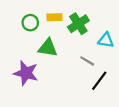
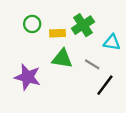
yellow rectangle: (54, 17) -> (58, 33), moved
green triangle: (48, 48) -> (62, 59), moved

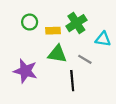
black line: (105, 85) -> (72, 81), moved, turned -42

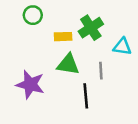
green circle: (30, 22) -> (33, 15), moved
gray line: (85, 59) -> (101, 71), turned 56

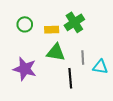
green circle: (33, 15) -> (25, 24), moved
cyan triangle: (122, 47) -> (100, 67), moved

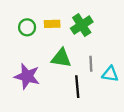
yellow rectangle: (52, 30) -> (52, 24), moved

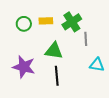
gray line: (91, 64) -> (86, 39), moved
black line: (77, 87) -> (57, 76), moved

